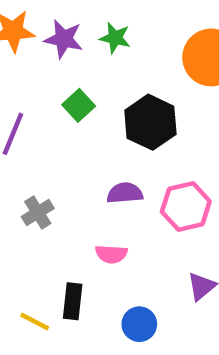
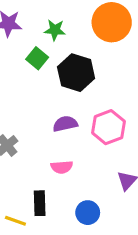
green star: (115, 38) -> (55, 30), moved
green square: (79, 105) -> (37, 58), moved

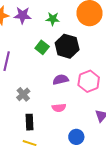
green square: (37, 58) -> (42, 47), moved
black rectangle: (40, 203) -> (30, 122), moved

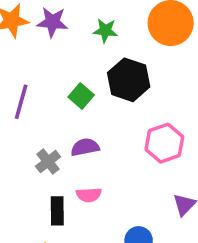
green square: (42, 47) -> (81, 96), moved
purple semicircle: (61, 80) -> (85, 147), moved
pink semicircle: (59, 108) -> (89, 195), moved

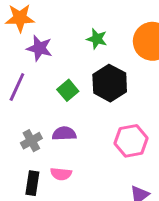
purple star: (52, 22) -> (39, 48), moved

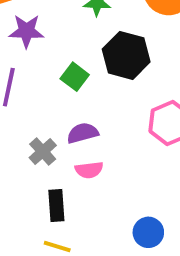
pink semicircle: (61, 174) -> (89, 170), moved

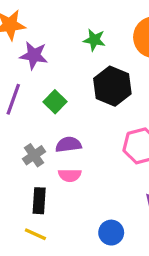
green square: (75, 77) -> (55, 102), moved

